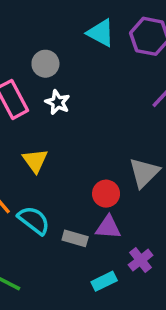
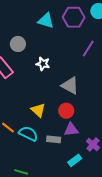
white star: (58, 102) -> (43, 64), moved
yellow triangle: (35, 161) -> (38, 110), moved
gray triangle: (144, 173) -> (70, 85), moved, turned -36

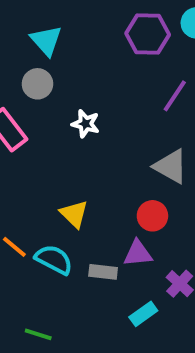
cyan triangle: (46, 21) -> (46, 41), moved, turned 30
gray triangle: (70, 85) -> (171, 166), moved
red circle: (66, 111) -> (152, 216), moved

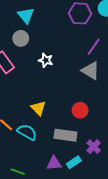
gray triangle: (171, 166) -> (90, 71), moved
purple triangle: (138, 253) -> (54, 163), moved
gray rectangle: (103, 272) -> (65, 135), moved, size x1.5

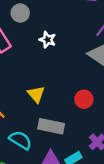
cyan semicircle: (27, 132) -> (20, 140), moved
gray rectangle: (65, 135) -> (51, 126), moved

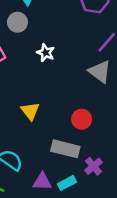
gray rectangle: (51, 126) -> (65, 149), moved

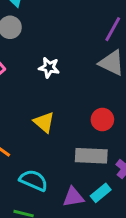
white star: (46, 53) -> (49, 68), moved

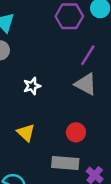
white star: (49, 68) -> (32, 86), turned -30

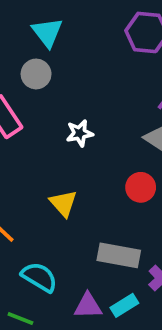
red circle: (76, 132) -> (141, 187), moved

